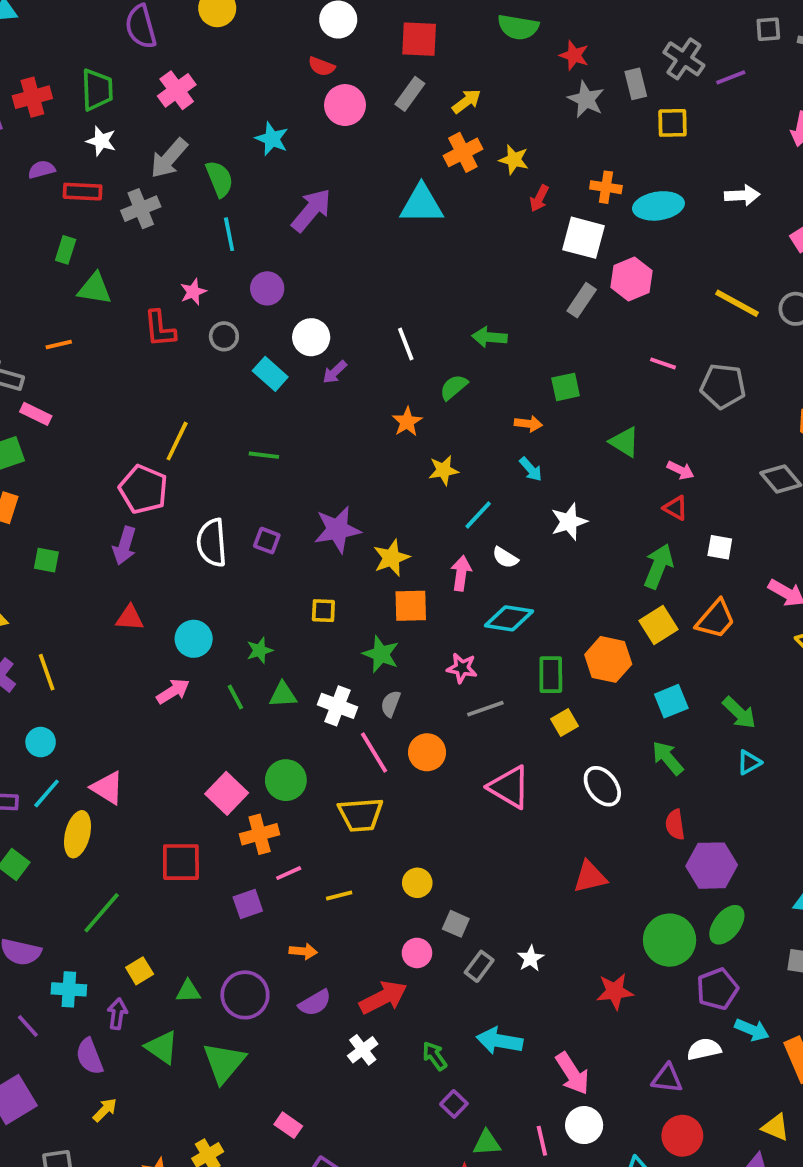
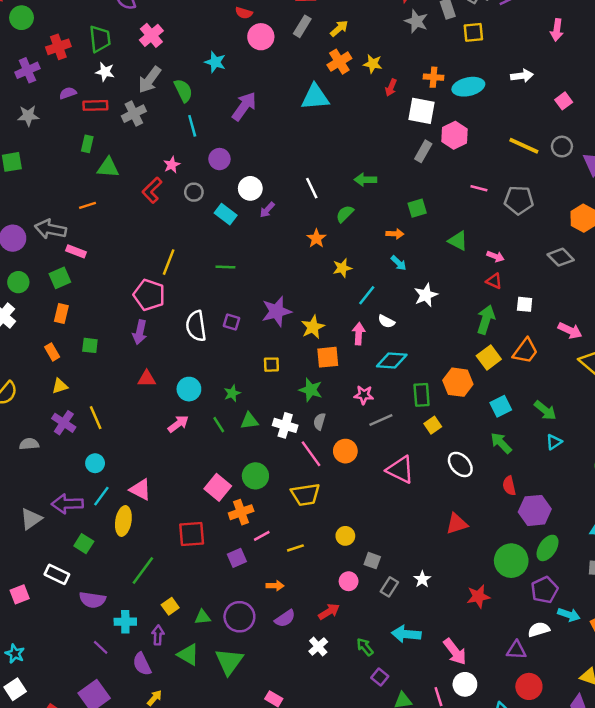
red L-shape: (160, 329) -> (152, 190), turned 55
red arrow: (383, 997) -> (329, 612), size x0.7

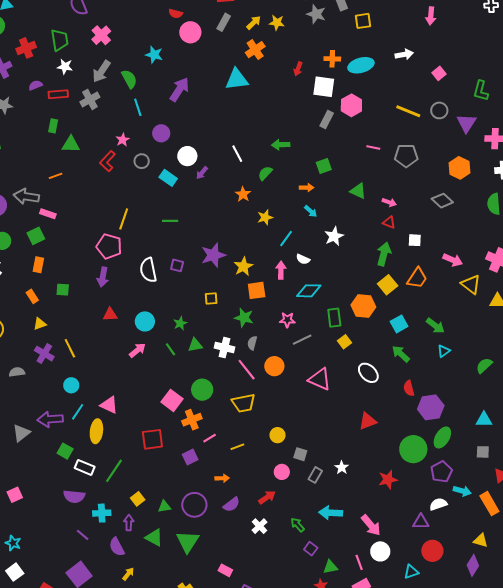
yellow star: (373, 64) -> (277, 23), moved
white rectangle: (57, 574) -> (85, 467), moved

